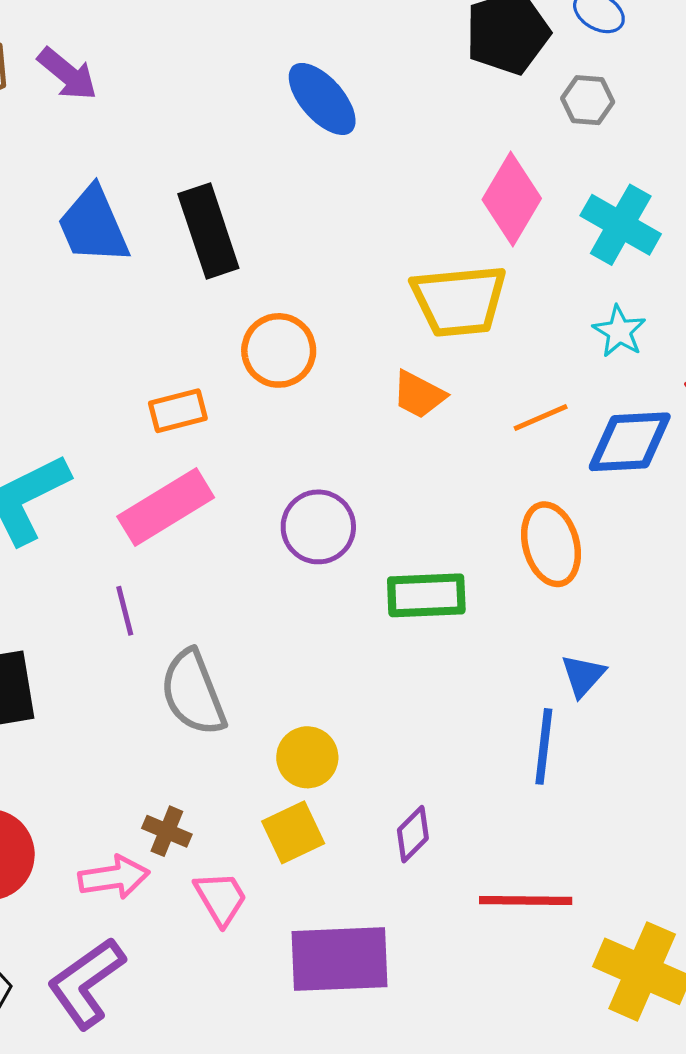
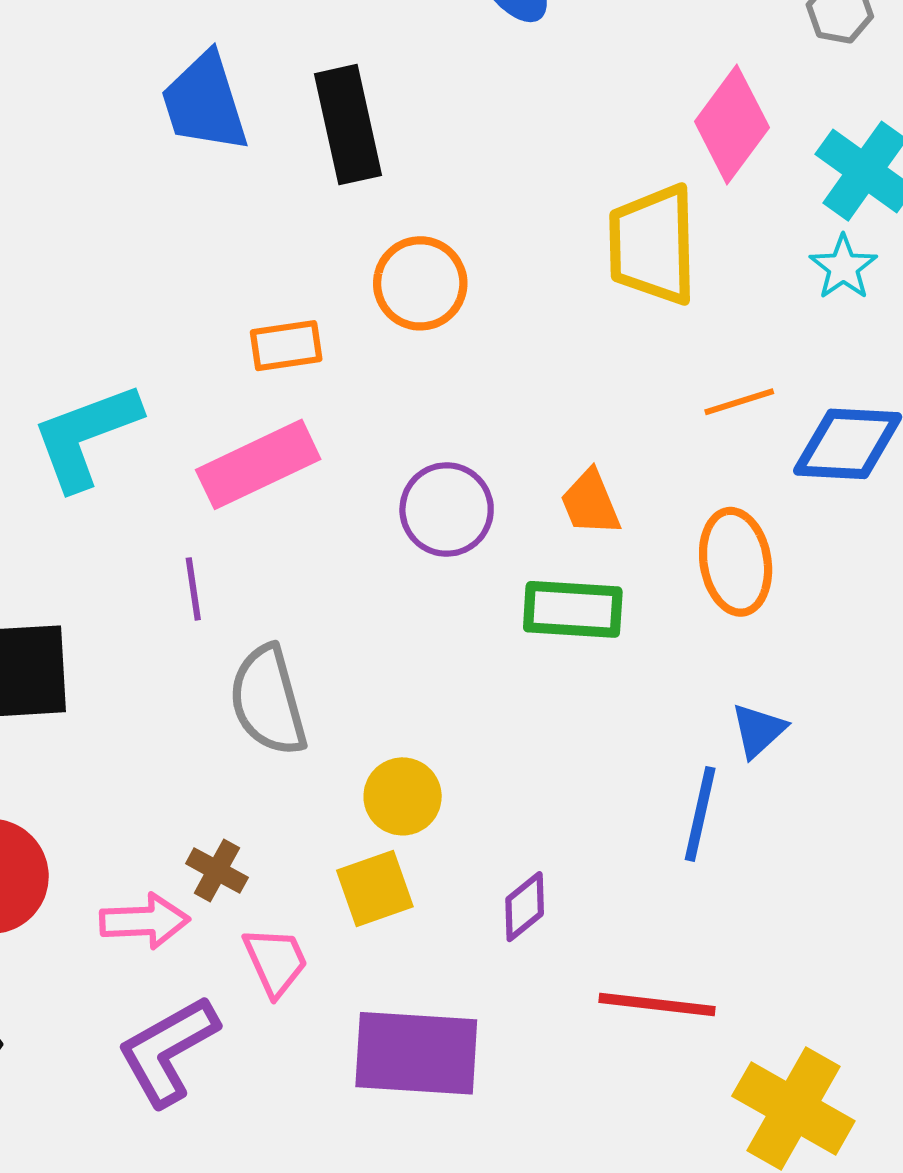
yellow trapezoid: (459, 301) -> (653, 245), turned 88
cyan star: (619, 331) -> (843, 267), moved
orange trapezoid: (419, 395) -> (590, 503), moved, turned 34
purple L-shape: (86, 983) -> (168, 1051), moved

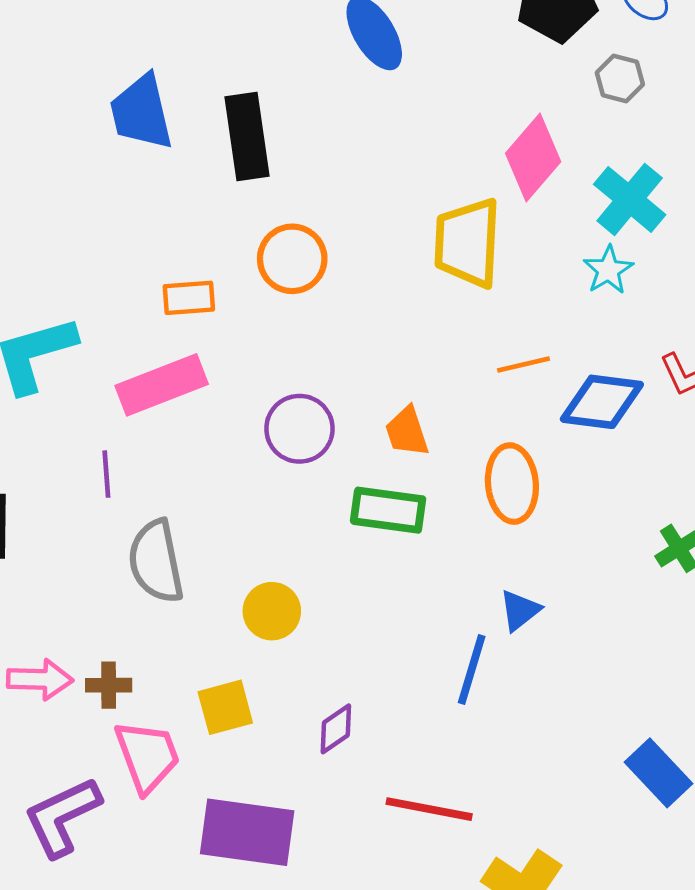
yellow circle: (403, 796) -> (272, 611), moved
brown cross: (217, 870) -> (109, 685), turned -33
pink arrow: (145, 921) -> (40, 679), moved
pink trapezoid: (276, 961) -> (147, 756), size x1.4

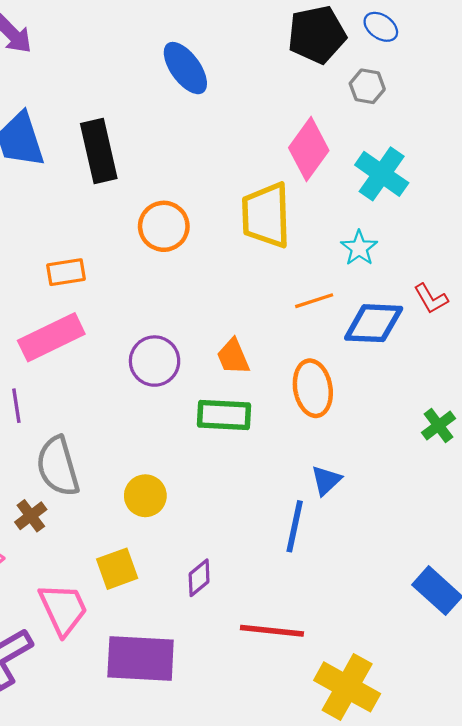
orange circle: (292, 259) -> (164, 226), moved
cyan star: (608, 270) -> (359, 248), moved
brown cross: (109, 685) -> (31, 516), moved, turned -32

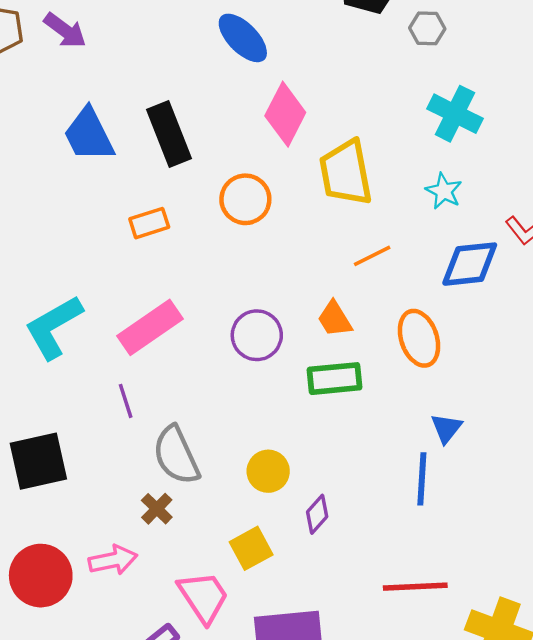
pink diamond: (309, 149) -> (285, 114), moved
orange rectangle: (66, 272) -> (149, 223), moved
orange line: (314, 301) -> (372, 256), moved
purple diamond: (199, 578) -> (317, 514), moved

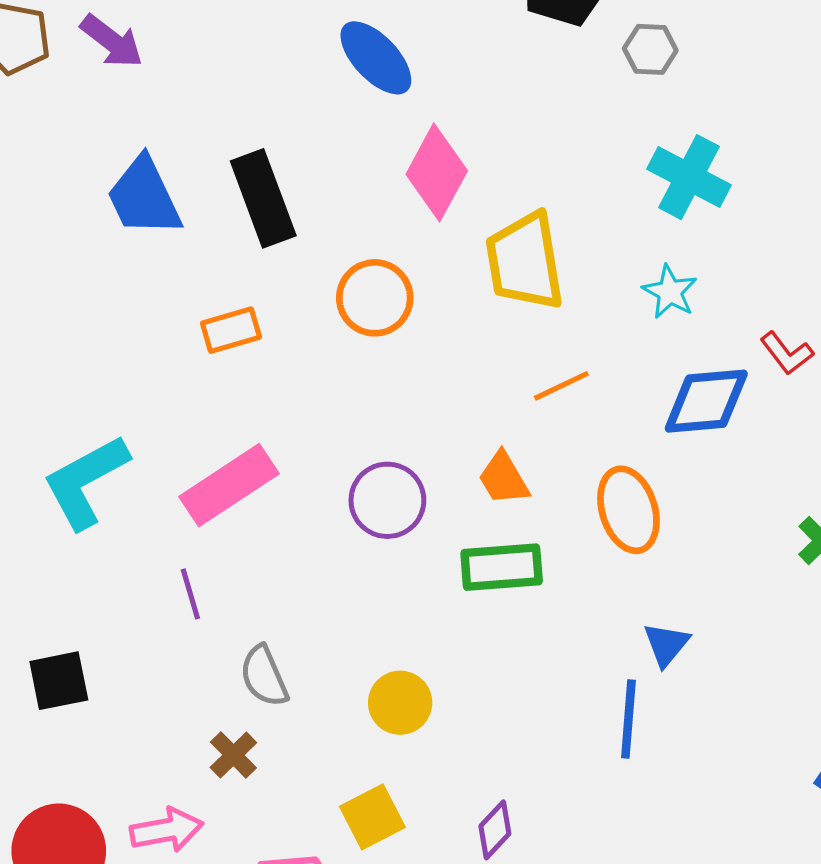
gray semicircle: (176, 455) -> (264, 676), size x0.7
black square: (38, 461) -> (59, 681), size x0.7
purple diamond: (317, 514) -> (495, 830), moved

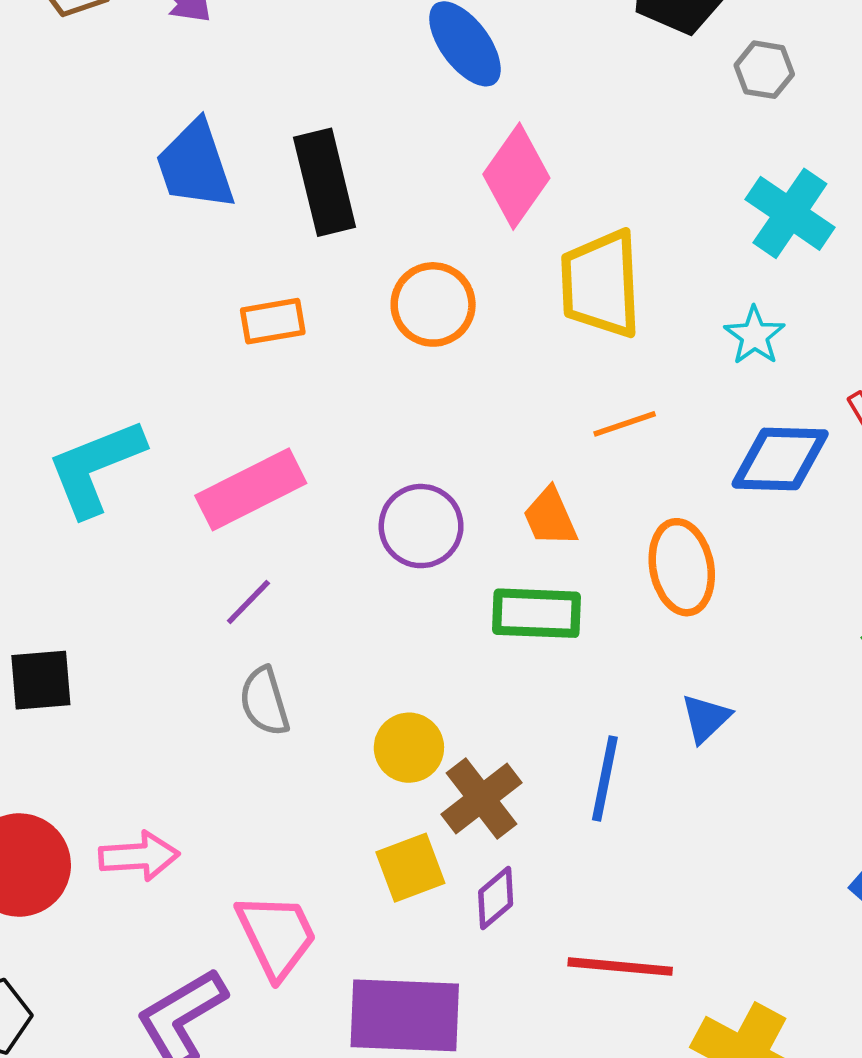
purple line: (190, 594) -> (248, 602), moved, turned 54
blue line: (628, 719) -> (605, 778), moved
brown cross: (233, 755) -> (482, 798), moved, size x1.5
yellow square: (372, 817) -> (410, 868), moved

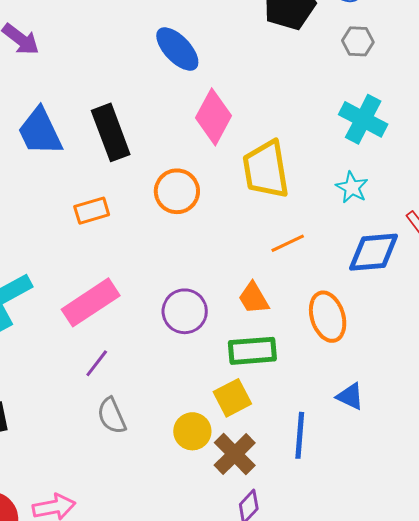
gray hexagon: (764, 70) -> (358, 41), moved
blue triangle: (706, 718) -> (350, 396), turned -44
yellow square: (410, 868) -> (232, 398), moved

